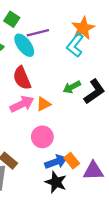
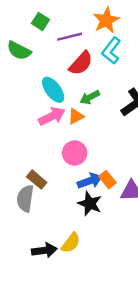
orange star: (83, 28) -> (106, 20), moved
cyan ellipse: (24, 45) -> (53, 90), moved
red semicircle: (22, 78) -> (81, 63), moved, turned -115
green arrow: (72, 87) -> (90, 97), moved

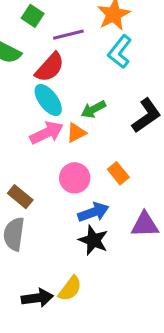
red semicircle: (81, 63) -> (50, 67), moved
brown rectangle: (37, 180) -> (20, 197), moved
orange rectangle: (107, 180) -> (118, 173), moved

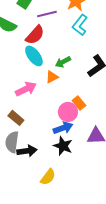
pink arrow: (47, 133) -> (26, 89), moved
pink circle: (75, 178) -> (68, 112), moved
black arrow: (37, 298) -> (27, 151), moved

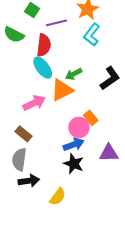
red semicircle: (35, 35) -> (44, 45), turned -35
orange triangle: (52, 77) -> (62, 90), size x1.6
black arrow: (27, 151) -> (29, 181), moved

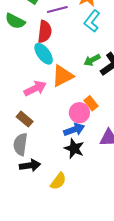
green arrow: (74, 74) -> (92, 60), moved

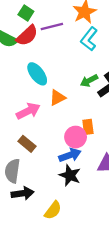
red semicircle: (45, 32) -> (27, 36), moved, turned 40
orange triangle: (63, 76) -> (57, 98), size x0.7
orange rectangle: (91, 103) -> (88, 127), turned 32
brown rectangle: (25, 119) -> (27, 144), moved

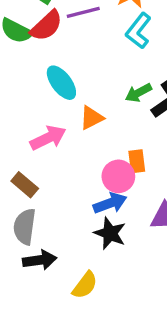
brown rectangle: (27, 144) -> (25, 185), moved

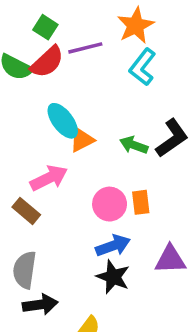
green arrow: (138, 93) -> (134, 145), moved, turned 48
orange triangle: (92, 118) -> (82, 140), moved
pink circle: (118, 176) -> (110, 204), moved
brown rectangle: (25, 185) -> (26, 211), moved

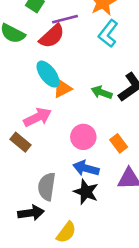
red semicircle: (47, 62) -> (52, 36), moved
orange rectangle: (141, 202) -> (119, 143), moved, turned -30
blue arrow: (113, 246) -> (86, 168), turned -145
gray semicircle: (25, 270) -> (47, 187), moved

